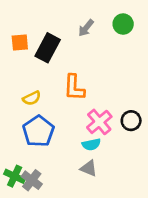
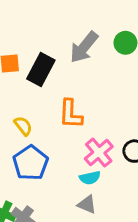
gray arrow: (86, 28) -> (84, 47), size x1.6
yellow semicircle: (32, 98) -> (23, 126), turned -102

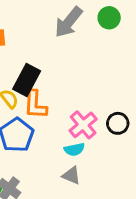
black rectangle: (41, 69) -> (27, 80), moved
orange L-shape: (71, 114) -> (35, 105), moved

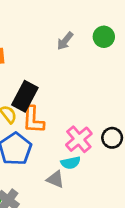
gray arrow: (69, 22) -> (65, 41), size x0.6
gray triangle: (71, 175) -> (55, 179), moved

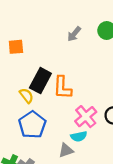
orange L-shape: (33, 120) -> (62, 88), moved
gray triangle: (55, 179) -> (66, 150), turned -42

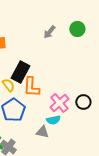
orange L-shape: (62, 88) -> (31, 87), moved
gray triangle: (66, 150) -> (42, 132), turned 32

